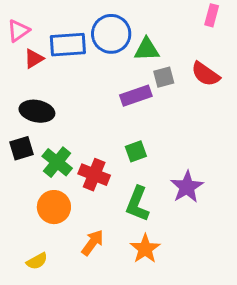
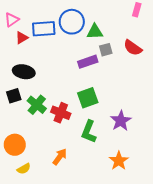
green square: (136, 151) -> (88, 98), size x1.5
orange circle: (54, 207) -> (15, 145), moved
orange star: (145, 249) -> (119, 161), moved

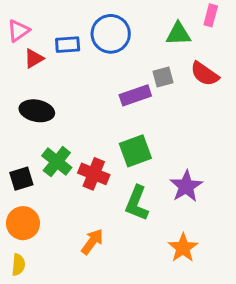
blue rectangle: (44, 29) -> (68, 45), size x0.7
green triangle: (95, 32) -> (178, 34), moved
black square: (14, 96) -> (21, 179), moved
yellow semicircle: (24, 169) -> (18, 265), moved, turned -56

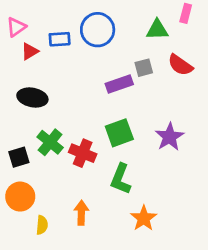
purple star: (186, 186) -> (169, 137), moved
orange arrow: (92, 242) -> (81, 213), turned -35
orange star: (183, 248) -> (144, 218), moved
yellow semicircle: (18, 265) -> (42, 225), moved

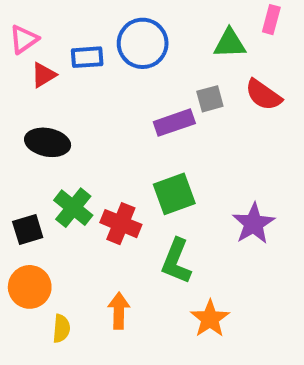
purple star: (169, 137) -> (254, 224), moved

